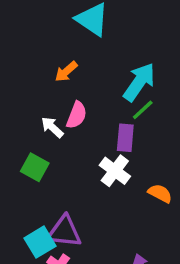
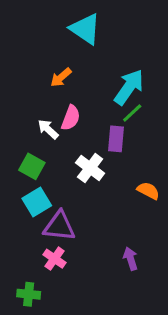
white cross: (115, 171) -> (90, 168), moved
cyan square: (40, 242) -> (37, 202), moved

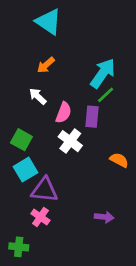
cyan triangle: (85, 29) -> (49, 22), moved
pink semicircle: (71, 118) -> (63, 113), moved
white arrow: (48, 129) -> (38, 96), moved
purple arrow: (131, 259) -> (104, 217), turned 114

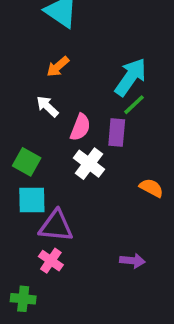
cyan square: (26, 170) -> (32, 200), turned 30

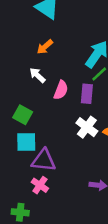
white cross: (89, 164) -> (87, 127), moved

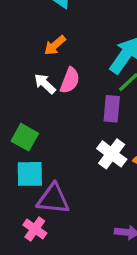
pink semicircle: (61, 90) -> (70, 80), moved
pink cross: (40, 185) -> (35, 229), moved

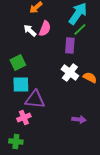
green square: (25, 137) -> (18, 62), turned 35
pink cross: (35, 229) -> (24, 118), turned 32

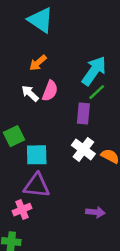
cyan square: (21, 84) -> (37, 155), moved

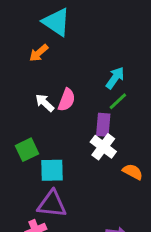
orange arrow: (38, 63) -> (39, 53), moved
cyan arrow: (94, 71) -> (115, 78), size x0.7
white cross: (83, 149) -> (103, 147), moved

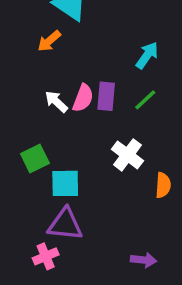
cyan arrow: (115, 78) -> (147, 55), moved
purple rectangle: (103, 125) -> (106, 96), moved
orange semicircle: (133, 172) -> (163, 185), turned 66

